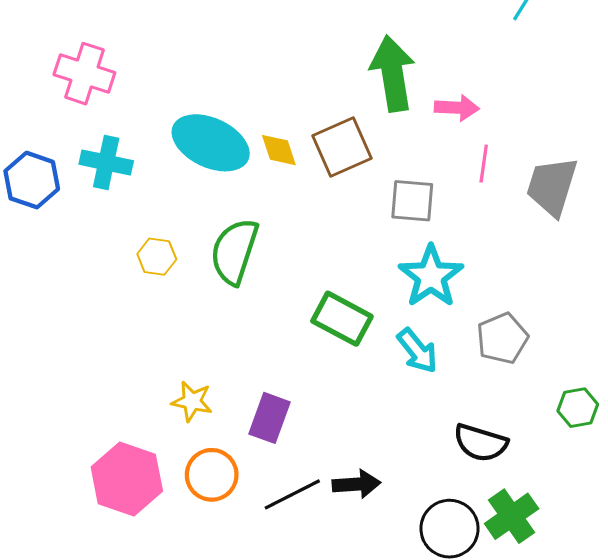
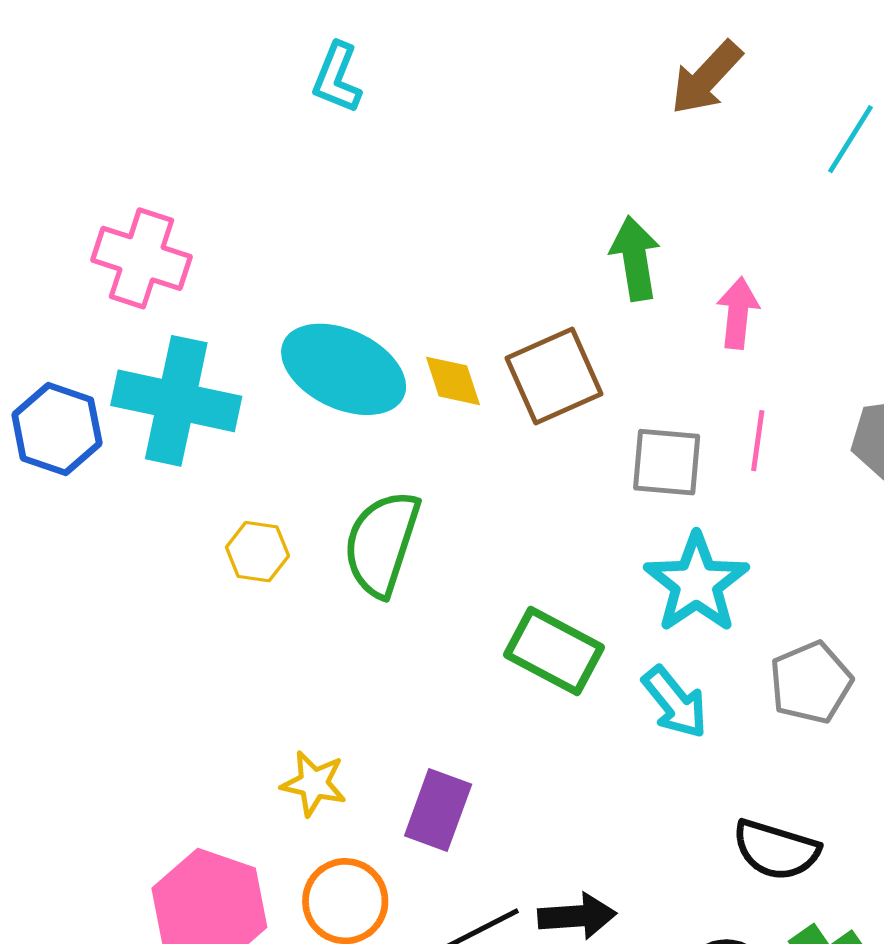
green arrow: (393, 74) -> (635, 258), size x0.7
pink arrow: (457, 108) -> (738, 313), turned -87
cyan cross: (106, 163) -> (176, 401), size x1.5
pink line: (484, 164) -> (758, 441), moved

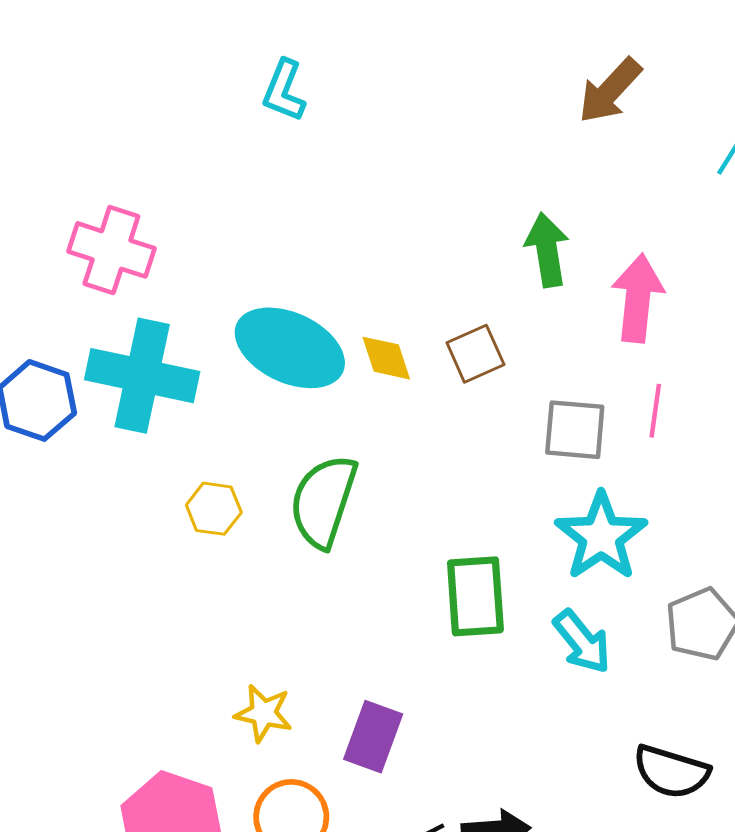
pink arrow: (738, 313) -> (638, 298), size x1.4
brown square: (554, 376) -> (475, 354), size x0.7
green rectangle: (554, 651) -> (475, 596), turned 58

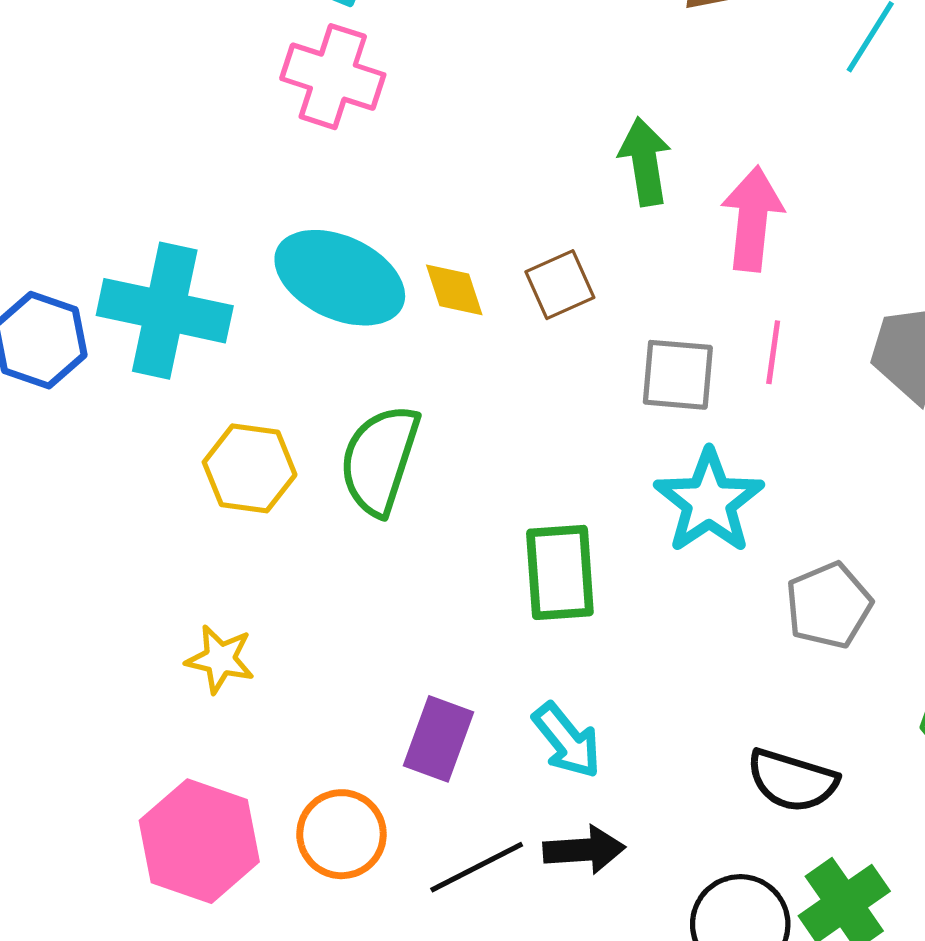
pink cross: (111, 250) -> (333, 77), moved
yellow hexagon: (214, 509) -> (250, 468), size x1.4
cyan arrow: (582, 642) -> (567, 741), moved
yellow star: (263, 713) -> (220, 659), moved

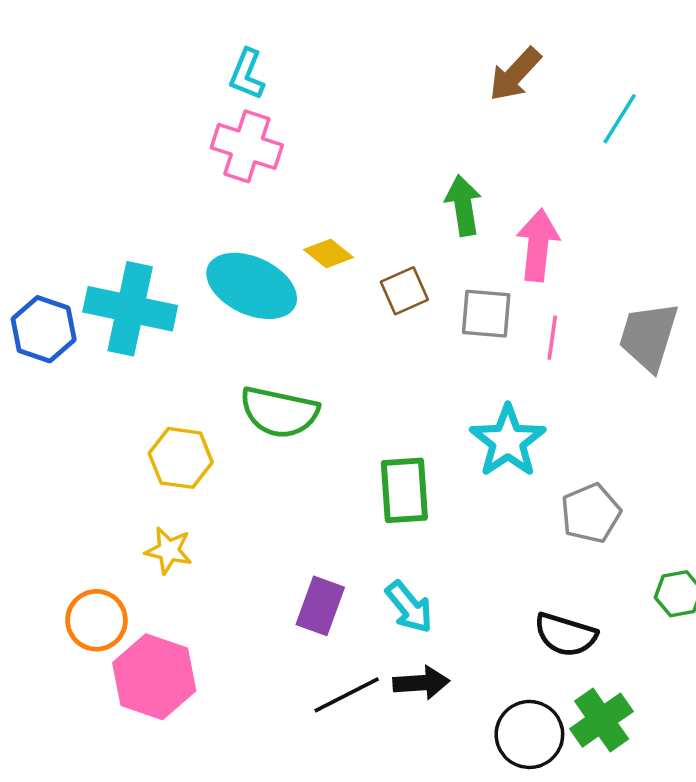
yellow diamond: (454, 290) -> (329, 253), moved, turned -33
gray square: (678, 375) -> (486, 314), moved
green semicircle: (380, 460) -> (279, 412), turned -96
yellow hexagon: (250, 468) -> (181, 458), moved
orange circle: (341, 834) -> (97, 620), moved

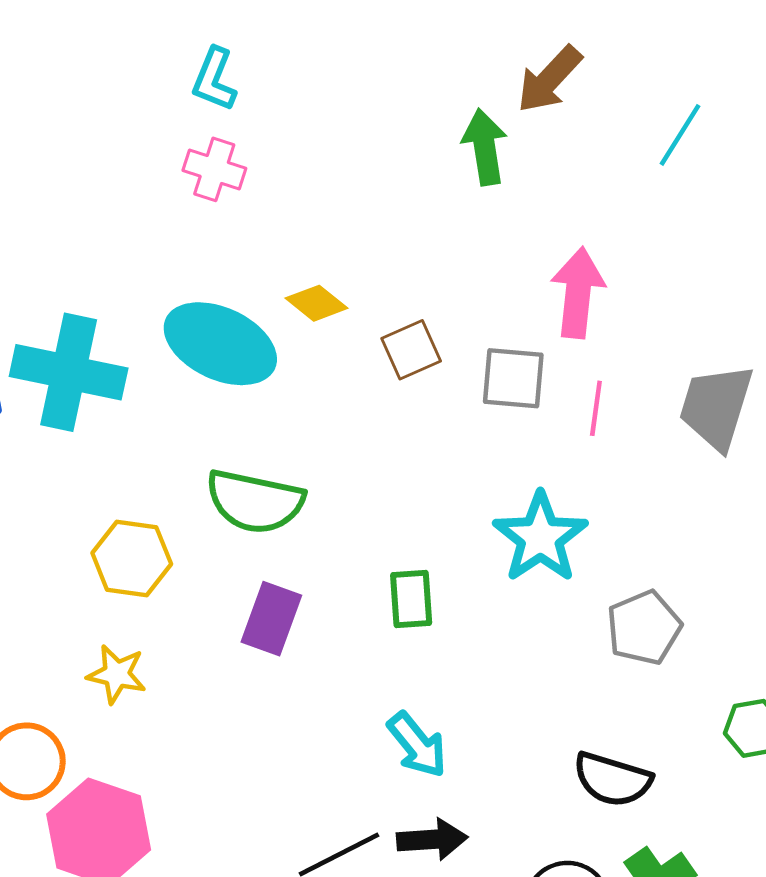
pink cross: (247, 146) -> (214, 169), size x0.7
green arrow: (463, 205) -> (485, 147), moved
green rectangle: (404, 490) -> (411, 599), size x0.7
purple rectangle: (320, 606) -> (271, 619), moved

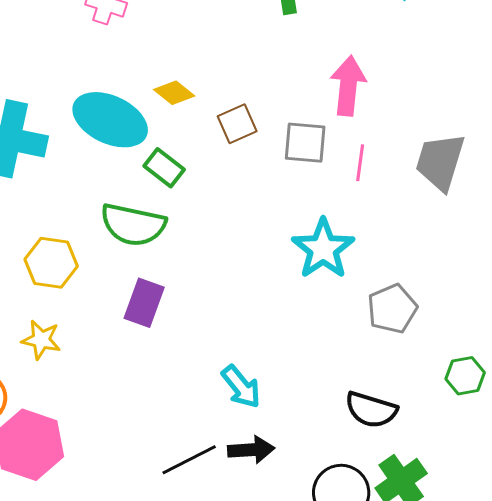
green rectangle: (411, 599) -> (164, 168), moved, turned -48

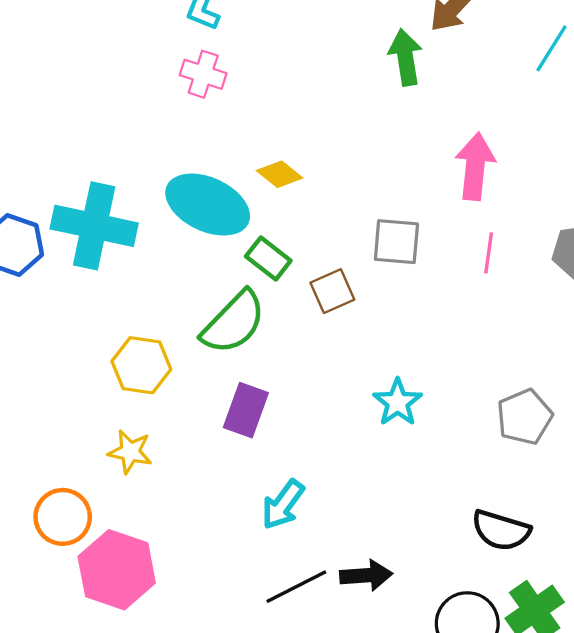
brown square: (237, 124) -> (332, 291), moved
gray square: (305, 143) -> (396, 242), moved
green semicircle: (133, 225) -> (234, 323), turned -58
cyan star: (323, 249) -> (398, 402), moved, size x0.7
cyan arrow: (241, 387) -> (283, 505), moved, turned 75

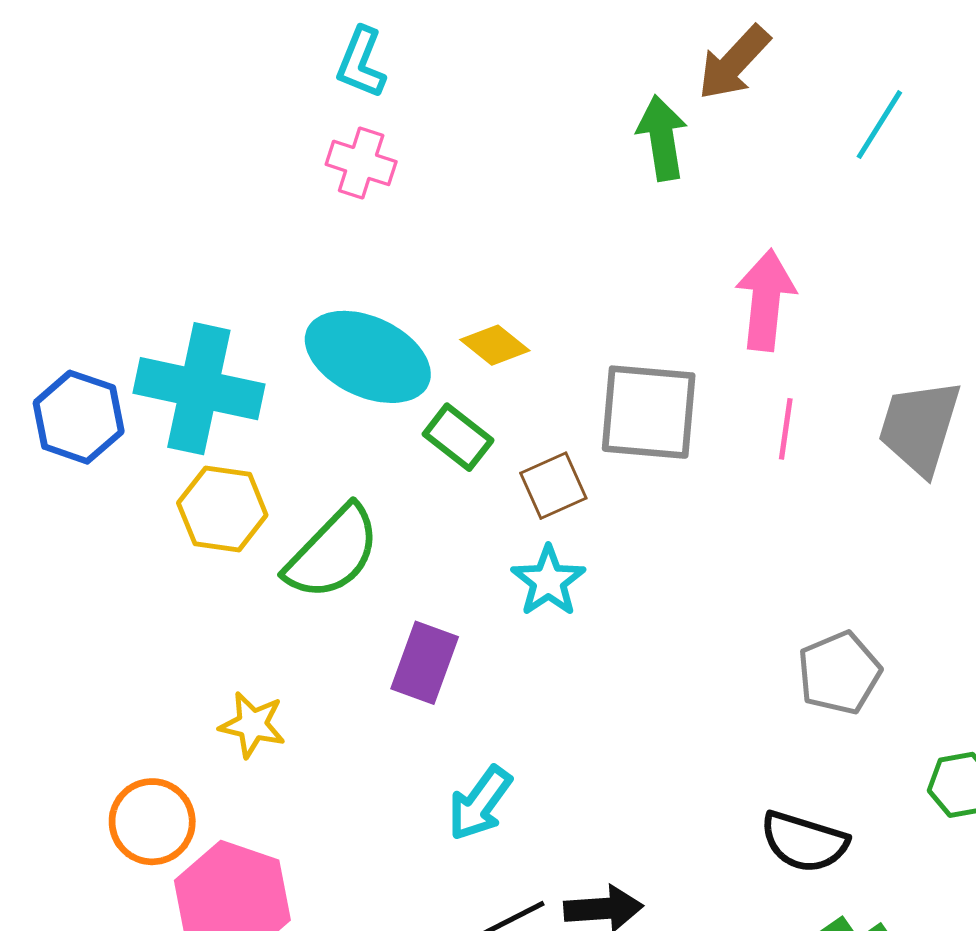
yellow diamond: (280, 174) -> (495, 345), moved
gray square: (396, 242) -> (649, 412), size x1.4
green semicircle: (234, 323) -> (333, 553), moved
yellow hexagon: (141, 365) -> (222, 509), moved
cyan star: (398, 402) -> (548, 581), moved

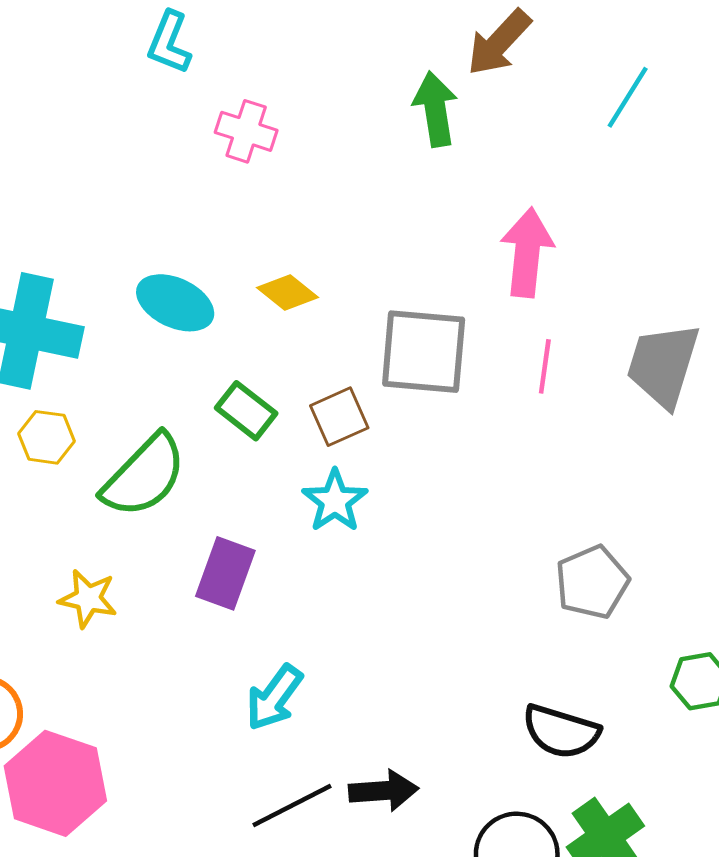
pink cross: (361, 163) -> (246, 131), moved
cyan ellipse: (368, 357) -> (175, 303), size x0.7
green rectangle: (458, 437) -> (246, 411), moved
yellow hexagon: (222, 509) -> (47, 437), size x0.7
yellow star: (252, 725) -> (88, 598), moved

